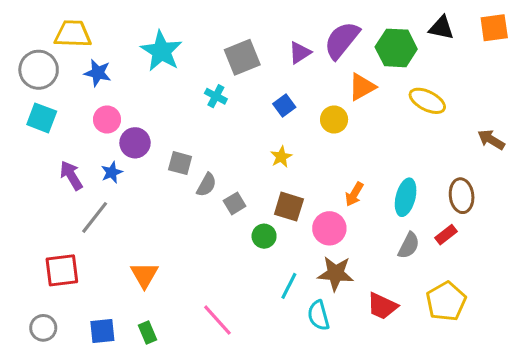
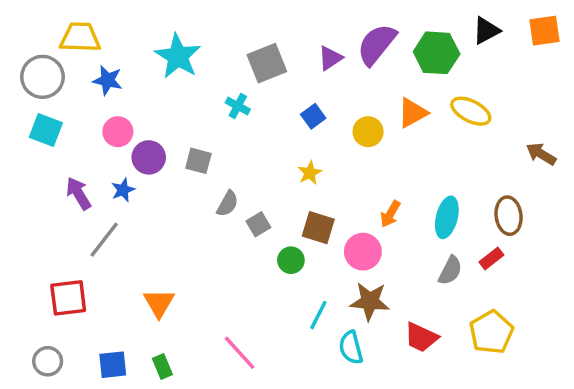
black triangle: (441, 28) -> (486, 31), turned -40
orange triangle: (362, 87) -> (413, 113), moved
gray square: (180, 163) -> (198, 161), moved

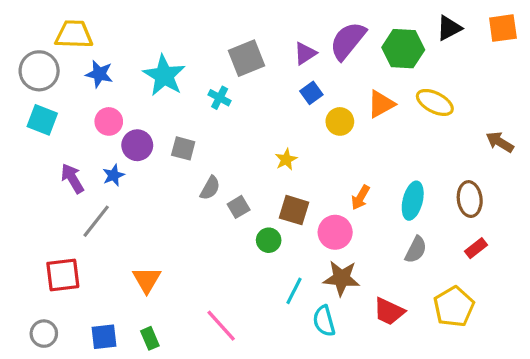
cyan star: (178, 56) -> (164, 76), moved
blue square: (313, 116) -> (311, 93), moved
red rectangle: (491, 258) -> (476, 248), moved

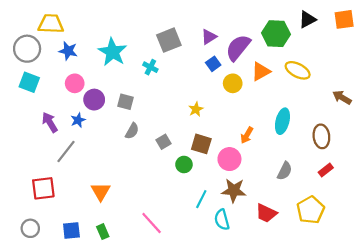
purple semicircle: (348, 41) -> (238, 48), moved
gray semicircle: (210, 188) -> (132, 131), moved
cyan ellipse: (413, 201) -> (282, 121), moved

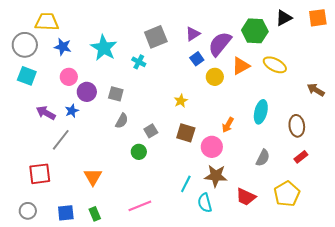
purple arrow: (50, 122) -> (46, 113), turned -30
green circle: (184, 164) -> (139, 152), moved
pink line: (152, 223) -> (140, 206), turned -70

